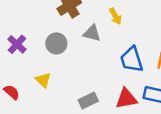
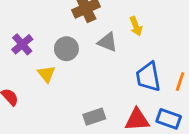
yellow triangle: (43, 80) -> (46, 74), moved

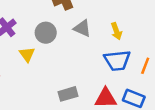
yellow arrow: (136, 26) -> (116, 31), moved
blue trapezoid: (148, 77) -> (117, 60), turned -88

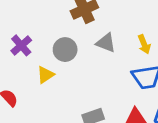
yellow triangle: (27, 54) -> (45, 75), turned 35

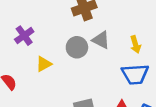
gray circle: (65, 50) -> (77, 47), moved

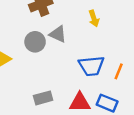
yellow arrow: (135, 44) -> (94, 18), moved

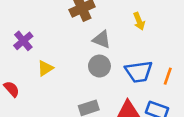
gray circle: (35, 42) -> (99, 66), moved

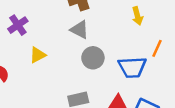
gray triangle: (102, 39) -> (80, 30), moved
orange line: (168, 76) -> (157, 48), moved

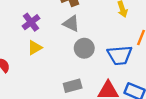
purple cross: (18, 25) -> (31, 22), moved

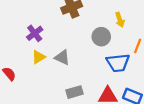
gray triangle: (71, 24) -> (62, 57), moved
gray circle: (84, 48) -> (101, 37), moved

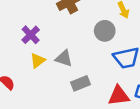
gray rectangle: (74, 92) -> (80, 83), moved

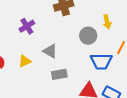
yellow triangle: (38, 61) -> (25, 61), moved

